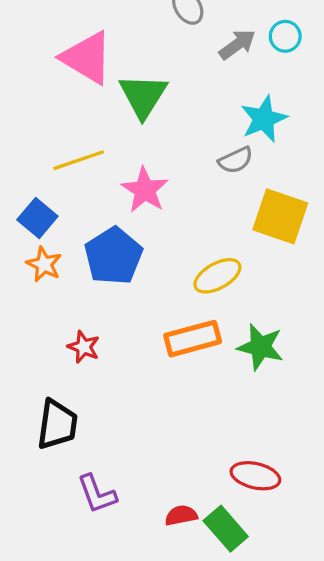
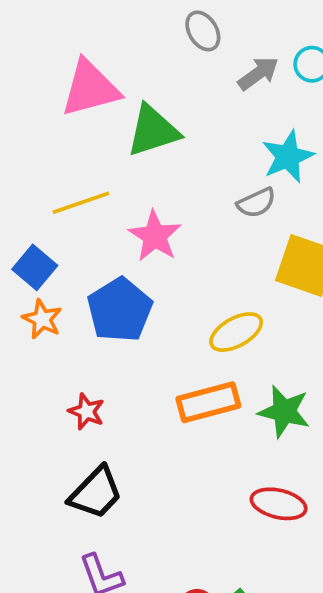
pink triangle: (87, 58) -> (90, 88), turned -46
green triangle: (143, 96) -> (153, 131), turned 40
black trapezoid: (57, 425) -> (96, 493), moved, turned 36
red ellipse: (255, 476) -> (279, 504), moved

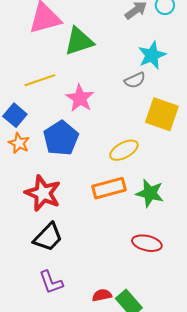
red star: (86, 411) -> (43, 193), size x1.8

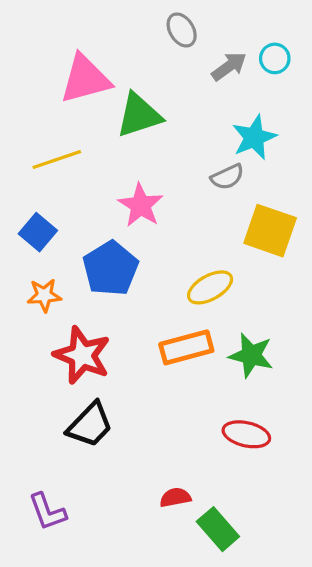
yellow line: (40, 80) -> (57, 160), moved
orange star: (19, 143) -> (44, 295), moved, turned -30
purple L-shape: (51, 282) -> (47, 512), moved
red semicircle: (102, 295) -> (175, 497), moved

